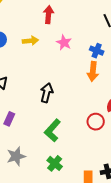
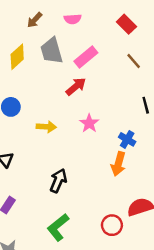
red arrow: (49, 15) -> (76, 86), turned 36
yellow arrow: (30, 41) -> (46, 127), moved

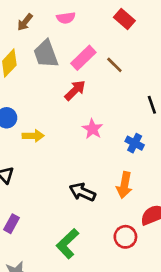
brown line: (134, 61) -> (114, 65), moved
yellow arrow: (46, 127) -> (33, 136), moved
orange arrow: (118, 164) -> (124, 185), moved
black arrow: (58, 181) -> (82, 192), moved, turned -85

